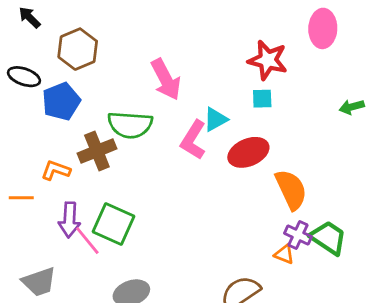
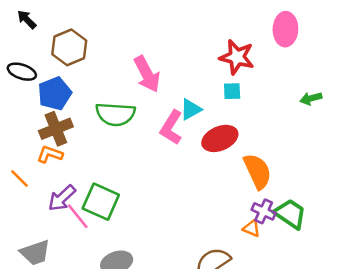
brown cross: (97, 151) -> (56, 129), moved
orange line: (21, 198) -> (19, 179), turned 45
purple arrow: (69, 220) -> (62, 198), turned 44

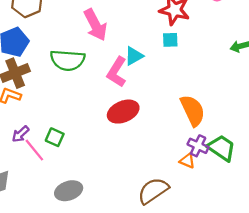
red ellipse: (220, 138) -> (123, 112), moved
purple arrow: (62, 198) -> (20, 134), size x0.7
green square: (101, 202) -> (55, 137), size x0.6

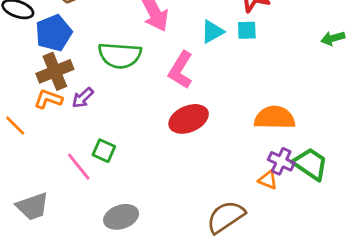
cyan triangle: (134, 56) -> (212, 32), moved
orange semicircle: (193, 110) -> (275, 118), turned -64
purple arrow: (20, 134) -> (83, 98), moved

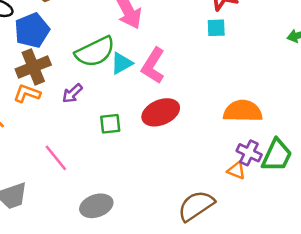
cyan triangle: (212, 32) -> (122, 63), moved
green semicircle: (120, 55) -> (95, 52), turned -30
purple arrow: (83, 98) -> (72, 93), moved
green square: (104, 151) -> (110, 124), moved, turned -30
green trapezoid: (310, 164) -> (277, 155), turned 81

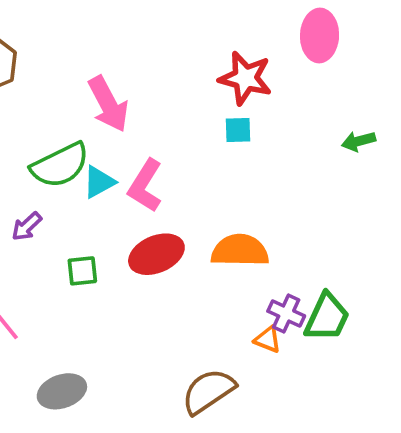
orange semicircle: (243, 111) -> (240, 250), moved

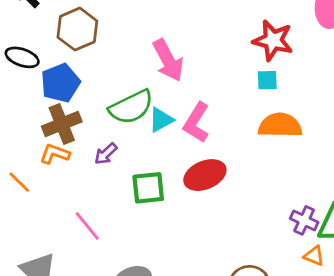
orange semicircle: (240, 250) -> (280, 125), moved
green square: (82, 271) -> (148, 188), size x1.4
orange triangle: (268, 339) -> (314, 256), moved

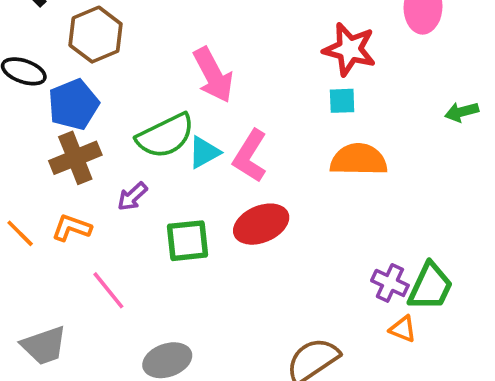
orange L-shape: (55, 154) -> (72, 228), moved

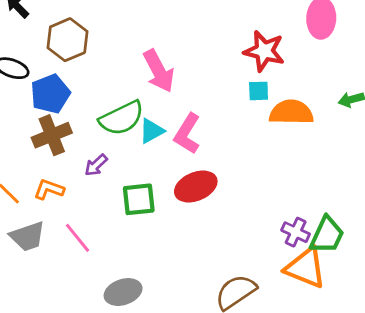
orange semicircle: (359, 160) -> (291, 112), moved
orange triangle: (403, 329) -> (306, 268), size x2.0
gray trapezoid: (44, 346) -> (28, 236), moved

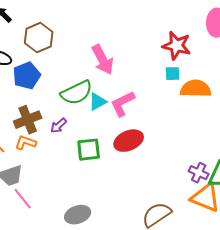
pink L-shape: (187, 134) -> (123, 104), turned 32
brown cross: (52, 135) -> (28, 120), moved
pink line: (77, 238) -> (23, 199), moved

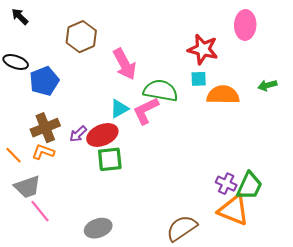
brown hexagon: (39, 38) -> (81, 37), moved
green semicircle: (77, 93) -> (161, 91), moved, turned -144
red ellipse: (129, 141) -> (102, 135), moved

